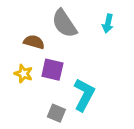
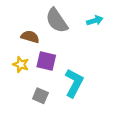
cyan arrow: (108, 24) -> (95, 21), turned -119
gray square: (56, 113) -> (40, 96), moved

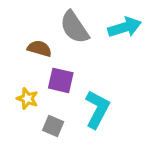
cyan arrow: (95, 21) -> (125, 27), size x1.5
yellow star: (21, 64) -> (27, 99), moved

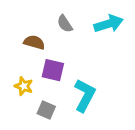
gray semicircle: (74, 27) -> (65, 24), size x0.6

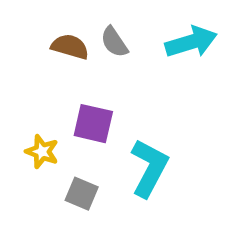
brown semicircle: (34, 42) -> (70, 47), moved

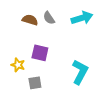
cyan L-shape: (149, 168) -> (80, 72), moved
gray square: (82, 194) -> (35, 83), turned -32

